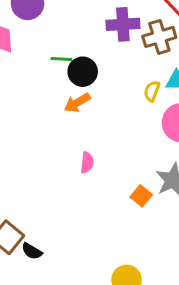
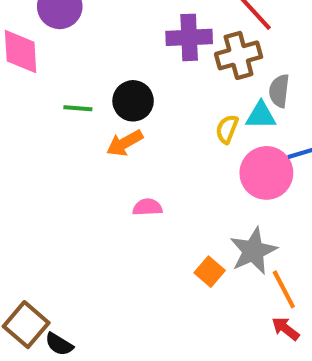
green line: (61, 59) -> (78, 108), moved
pink semicircle: (87, 163) -> (147, 207), moved, turned -100

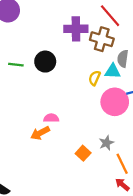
brown cross: (239, 55) -> (102, 39), turned 30
orange arrow: (125, 143) -> (40, 133), moved
gray star: (253, 251) -> (106, 143), size x0.6

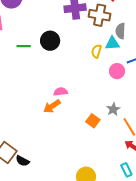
pink circle: (115, 102) -> (117, 71), size x0.6

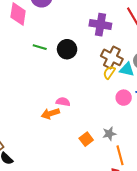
brown cross: (100, 15) -> (112, 57), moved

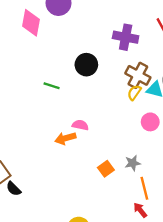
green line: (40, 47) -> (52, 86), moved

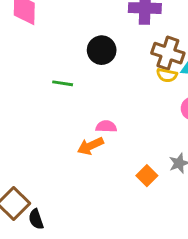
yellow semicircle: (134, 93) -> (167, 75), turned -105
black semicircle: (14, 189) -> (36, 219), turned 35

